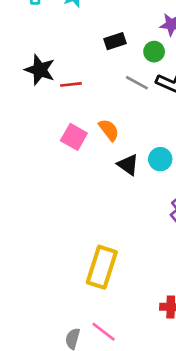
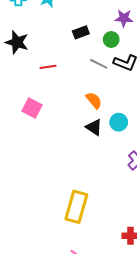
black star: (40, 70) -> (17, 42), moved
orange semicircle: (109, 130) -> (94, 100), moved
pink square: (74, 137) -> (32, 108), moved

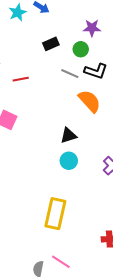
orange semicircle: (94, 100) -> (90, 101), moved, size x1.4
cyan circle: (119, 122) -> (69, 161), moved
black triangle: (94, 127) -> (68, 135), turned -48

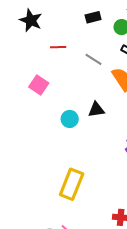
gray line: (70, 74) -> (93, 59), moved
cyan circle: (69, 161) -> (70, 119), moved

